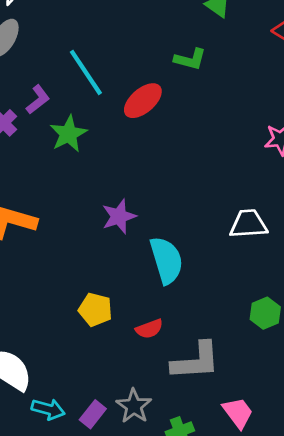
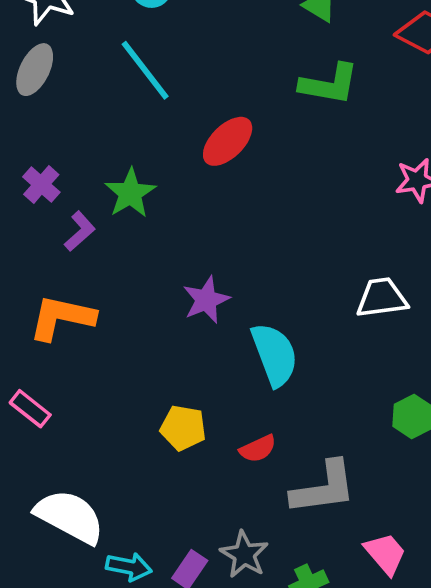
green L-shape: (190, 59) -> (329, 84), moved, size x1.4
cyan line: (86, 72) -> (145, 70), moved
purple L-shape: (38, 100) -> (80, 231), moved

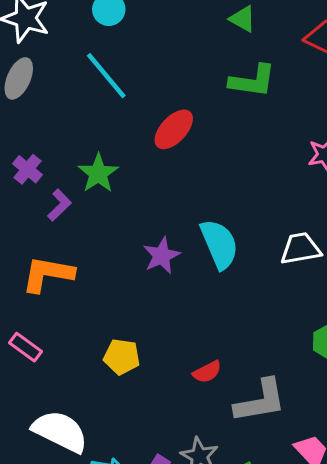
cyan semicircle: (274, 355) -> (219, 244), moved
yellow pentagon: (183, 428) -> (122, 357), moved

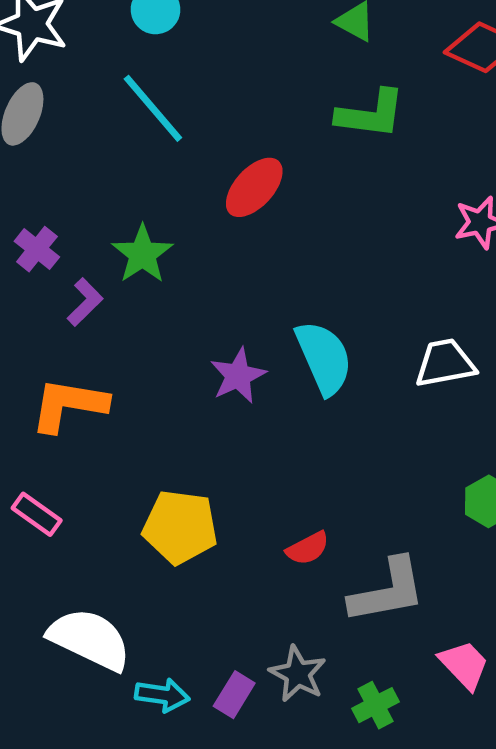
yellow pentagon: (122, 357) -> (180, 527), size x1.4

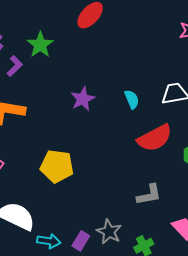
cyan semicircle: (324, 358) -> (132, 99), moved, size x0.6
red semicircle: (308, 548) -> (155, 138), moved, size x1.8
gray L-shape: (387, 591) -> (149, 195), size x0.7

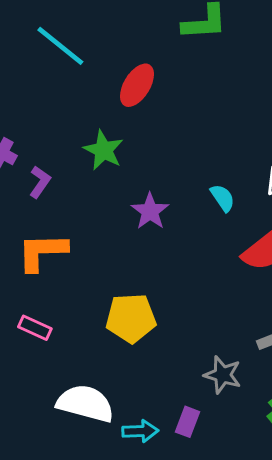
green star: (40, 45) -> (103, 150), moved
gray star: (109, 232) -> (223, 375), moved

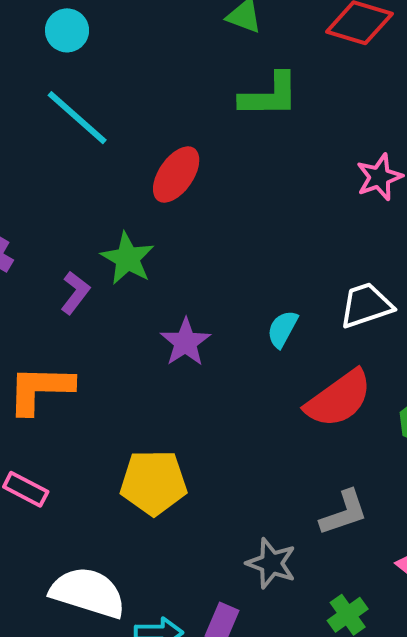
purple L-shape: (40, 182) -> (75, 293), moved
cyan semicircle: (223, 198) -> (282, 329), turned -120

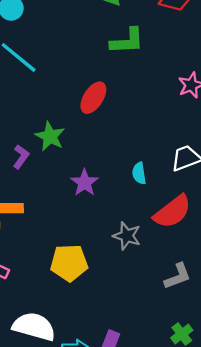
red ellipse: (176, 175) -> (93, 98), moved
cyan semicircle: (282, 329) -> (139, 173), turned -35
gray star: (271, 563) -> (127, 236), moved

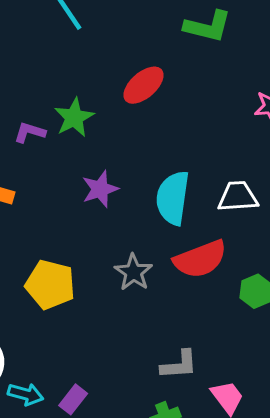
purple L-shape: (21, 157) -> (30, 132), turned -125
cyan semicircle: (139, 173) -> (173, 198), size x1.8
gray L-shape: (178, 276) -> (179, 365), moved

